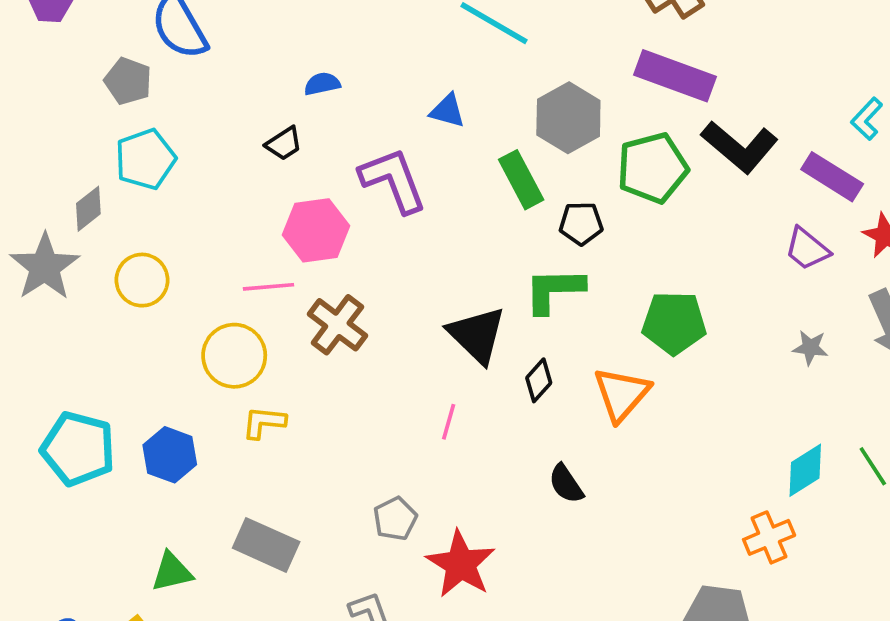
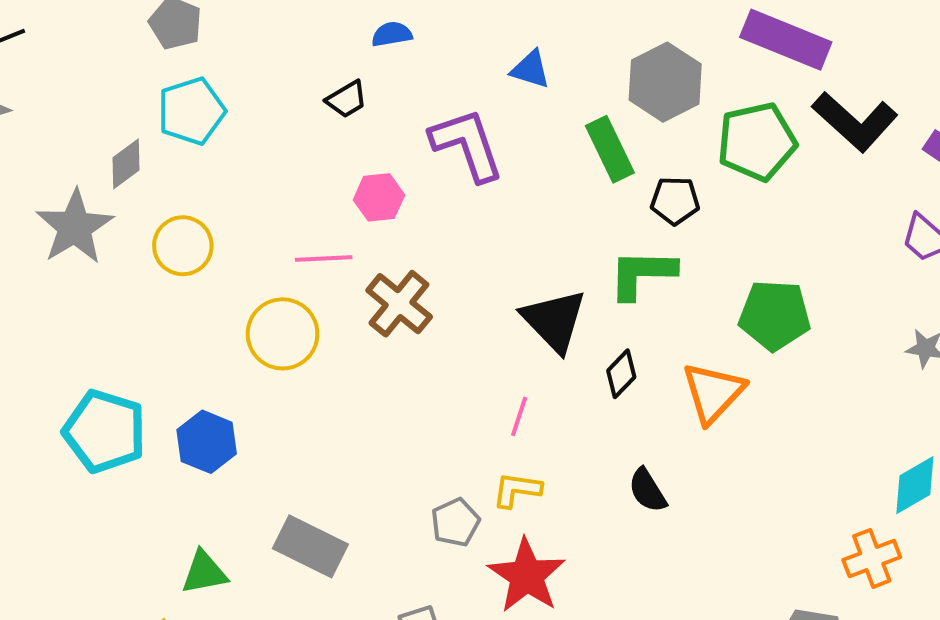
pink hexagon: (316, 230) -> (379, 197), size x0.7
yellow L-shape: (264, 422) -> (517, 490), moved

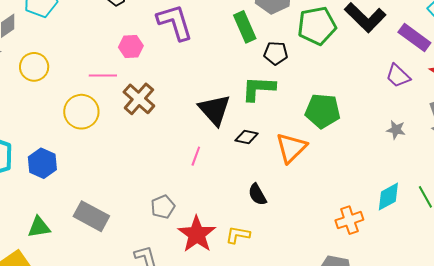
black diamond: (621, 374) -> (247, 137), turned 55
yellow L-shape: (517, 490) -> (238, 235), moved
orange cross: (872, 558) -> (349, 220), moved

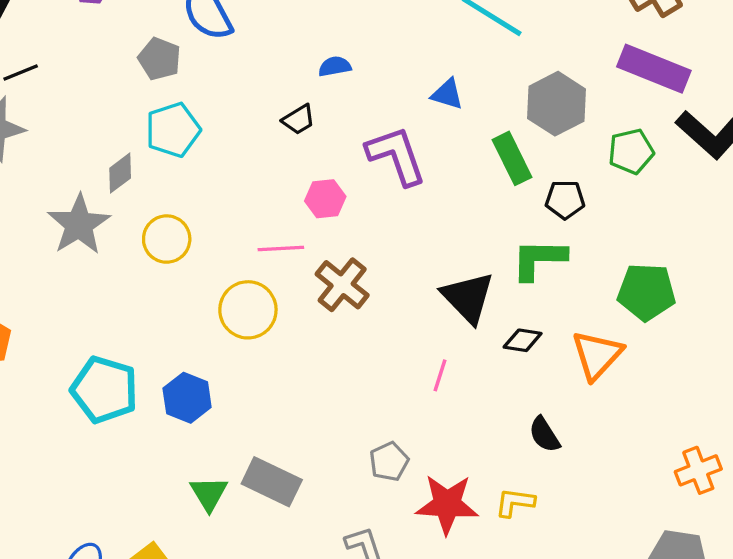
green pentagon: (317, 26) -> (631, 151), size x0.7
green triangle: (39, 227) -> (209, 494), moved, turned -50
red star: (197, 234) -> (447, 504), turned -30

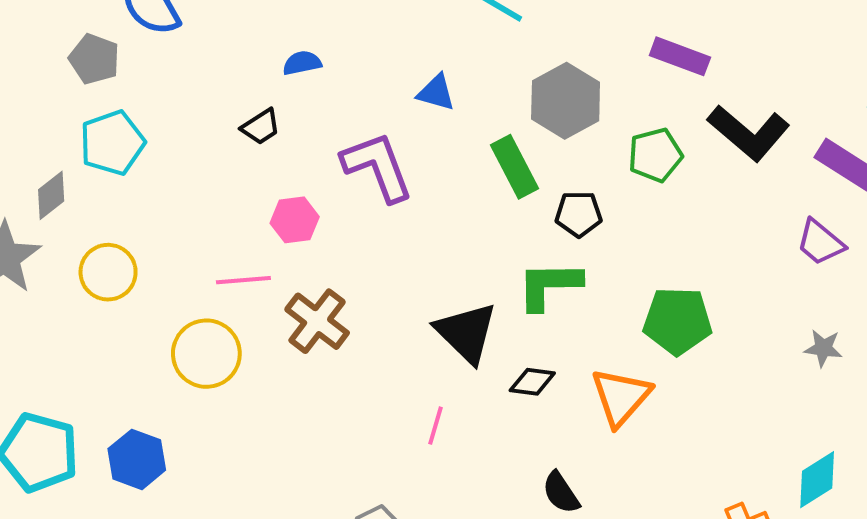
purple rectangle: (654, 69) -> (680, 56), size x0.7

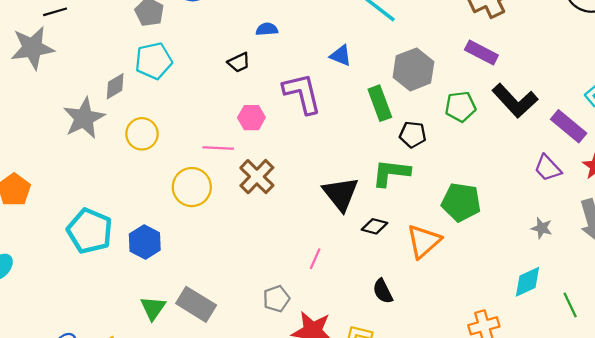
pink line: (436, 426) -> (315, 259), moved
cyan diamond: (817, 480) -> (528, 282), moved

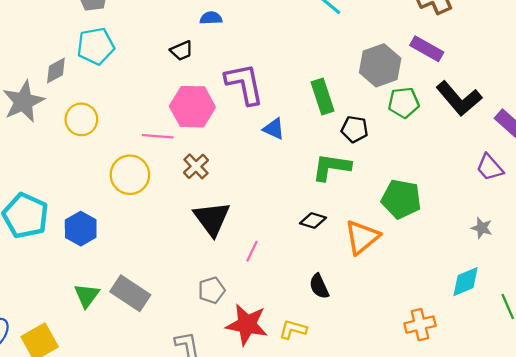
blue triangle: (341, 56) -> (274, 129), moved
gray hexagon: (413, 69) -> (380, 65), moved
pink hexagon: (251, 118) -> (192, 107), size x1.6
brown cross: (257, 177) -> (196, 166), size x0.7
black triangle: (341, 194) -> (212, 219), moved

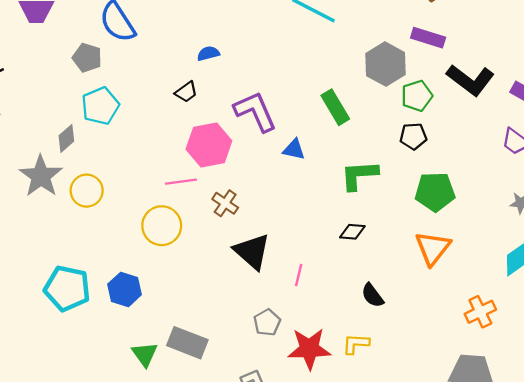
yellow circle: (81, 119) -> (87, 191), moved
black pentagon: (355, 129) -> (413, 136), moved
orange triangle: (362, 237) -> (433, 248), moved

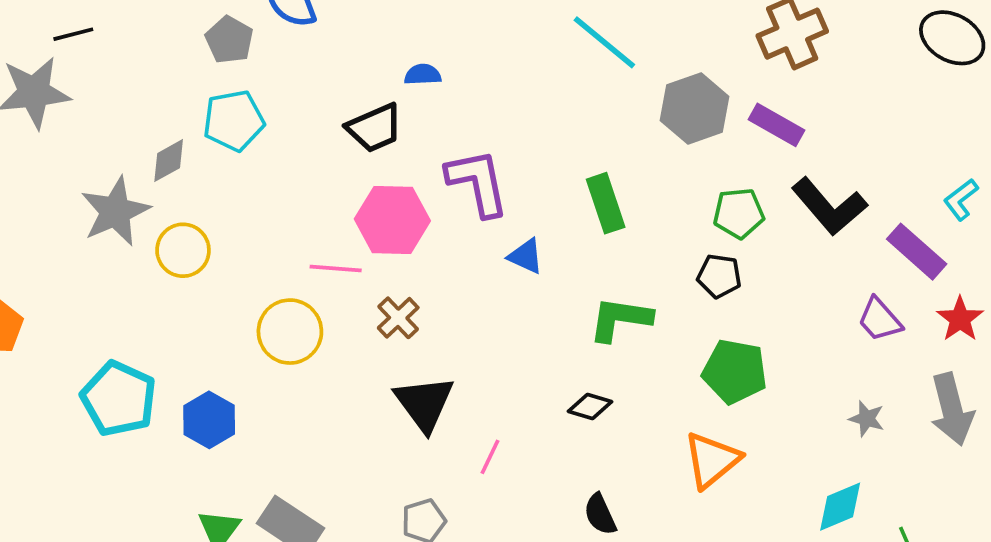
gray hexagon: (386, 64) -> (695, 108), moved
black trapezoid: (186, 92) -> (375, 128), size x1.5

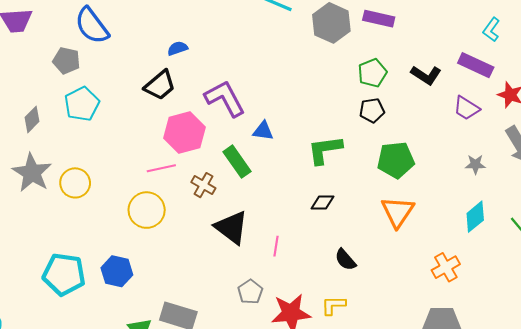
gray diamond: (169, 161) -> (32, 119), moved
green rectangle: (606, 203) -> (237, 162), moved
black L-shape: (829, 206) -> (426, 75), moved, size x0.7

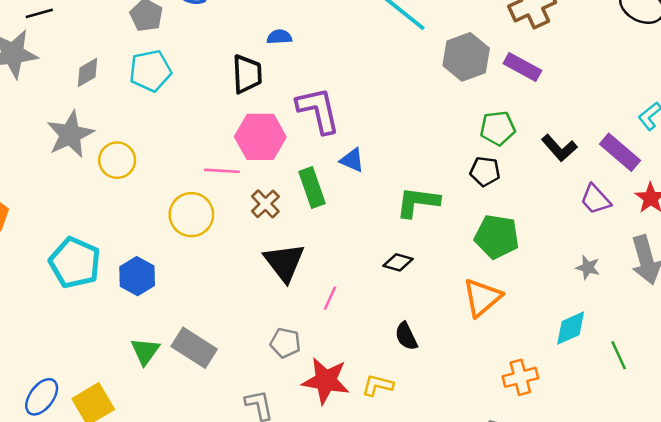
black trapezoid: (160, 85) -> (247, 74), turned -68
gray pentagon: (250, 292) -> (285, 343), turned 30

